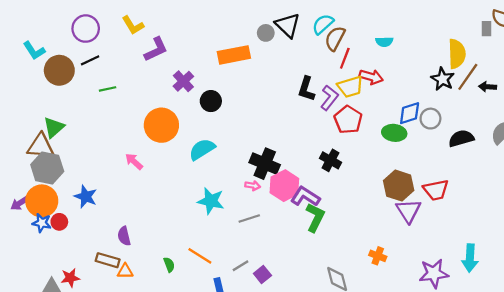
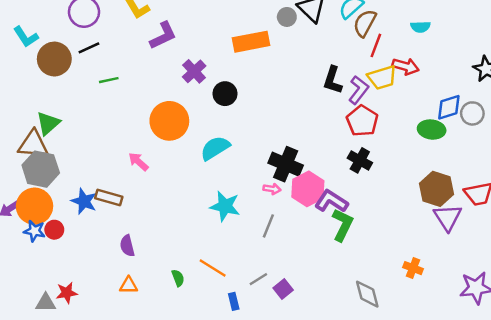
red pentagon: (348, 120) -> (362, 121), moved
gray line: (249, 219) -> (268, 226), turned -50
brown rectangle: (108, 260) -> (109, 198), moved

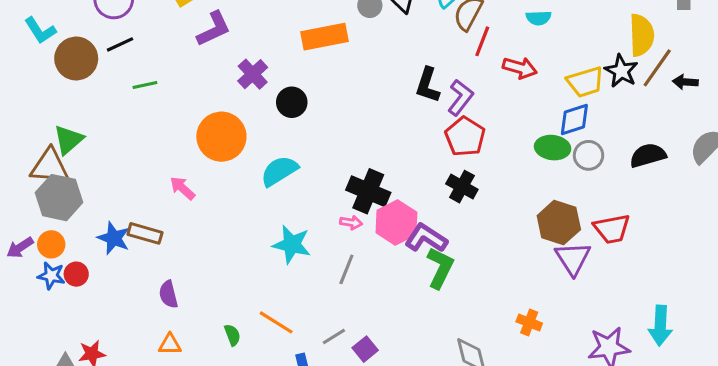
yellow trapezoid: (382, 78) -> (585, 82), moved
gray circle: (472, 113) -> (589, 155), moved
orange circle: (35, 206) -> (51, 244), size x0.6

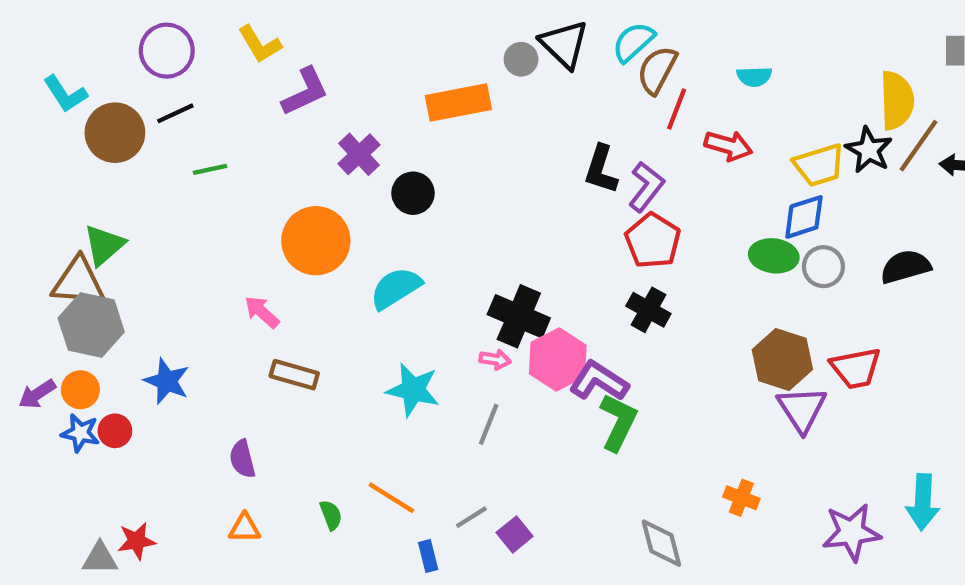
brown rectangle: (145, 233) -> (294, 375), moved

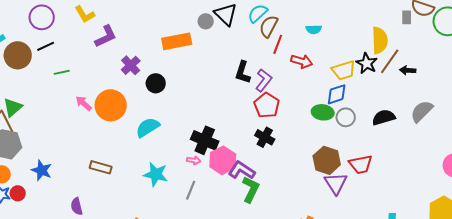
pink arrow: (262, 312) -> (84, 103), moved

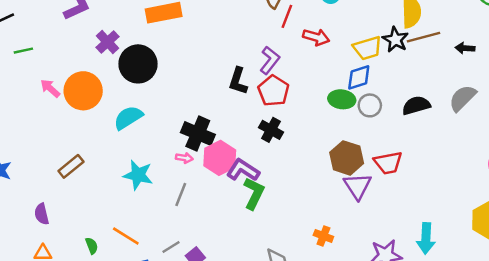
brown line: (390, 61) -> (423, 37), turned 40
black arrow: (408, 70) -> (465, 48), moved
black L-shape: (243, 72) -> (238, 81), moved
black circle: (156, 83) -> (138, 64), size x1.6
brown rectangle: (101, 167) -> (71, 166), turned -55

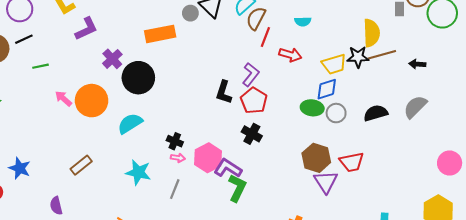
black star: (395, 40) -> (358, 57), turned -30
black cross: (198, 134) -> (175, 141), moved, size x0.6

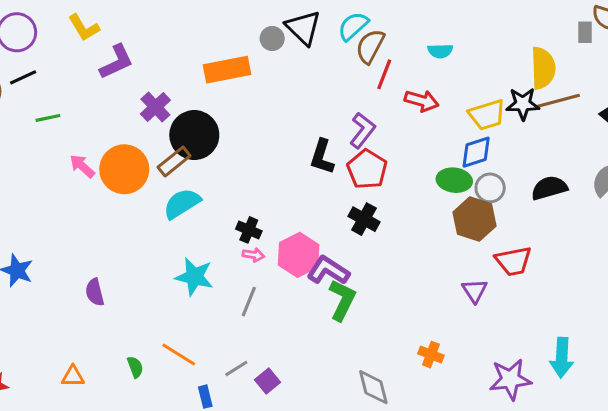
brown hexagon: (316, 158) -> (475, 219), moved
brown rectangle: (81, 165) -> (174, 161), moved
purple triangle: (326, 182) -> (475, 291), size x0.7
purple semicircle: (56, 206) -> (95, 292), moved

